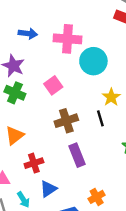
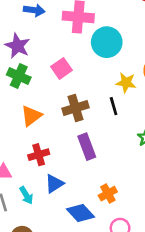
yellow star: (111, 97) -> (126, 83), turned -30
orange triangle: (15, 135) -> (31, 116), moved

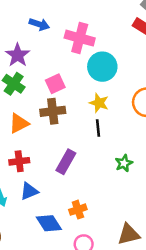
yellow star: (126, 83) -> (99, 103), moved
brown cross: (75, 108) -> (53, 111), moved
purple rectangle: (87, 147) -> (66, 162), turned 40

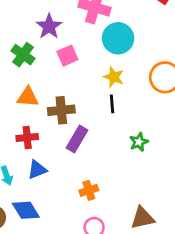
purple star: (18, 55) -> (49, 26), moved
brown cross: (53, 111) -> (61, 110), moved
orange triangle: (19, 123) -> (28, 97), turned 30
blue diamond: (49, 223) -> (26, 210), moved

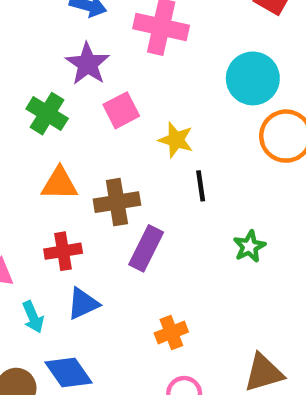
cyan circle: (118, 38) -> (253, 78), moved
yellow star: (114, 77) -> (176, 140), moved

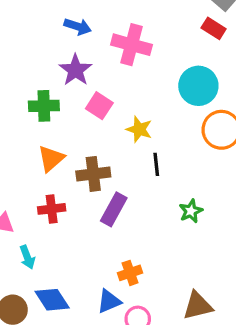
pink square: (121, 110) -> (99, 106), turned -32
green cross: (47, 114) -> (44, 106), turned -36
orange triangle: (59, 184) -> (51, 159), turned -44
blue triangle: (83, 304) -> (109, 301), moved

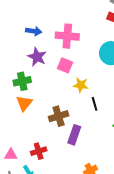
pink square: (99, 106) -> (65, 65), moved
orange triangle: (51, 159) -> (24, 103), moved
red cross: (52, 209) -> (39, 151), moved

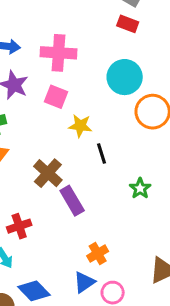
brown cross: (59, 116) -> (48, 173), turned -30
purple rectangle: (74, 135) -> (72, 201), turned -48

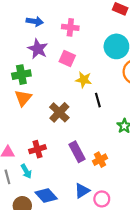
pink cross: (59, 53) -> (70, 27), size x0.7
purple rectangle: (72, 201) -> (77, 152), moved
orange cross: (98, 254) -> (100, 160), moved

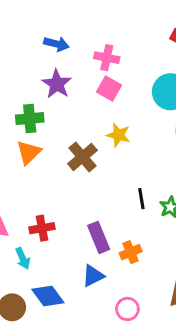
pink square: (67, 59) -> (109, 89), moved
black line: (98, 100) -> (141, 199), moved
brown cross: (59, 112) -> (82, 157), moved
blue triangle: (82, 191) -> (93, 276), moved

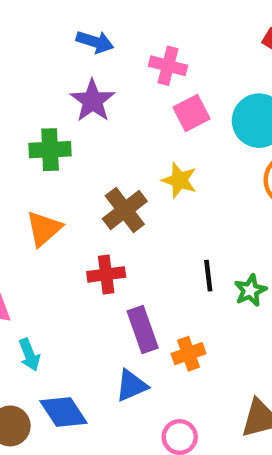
pink square: (109, 89) -> (192, 113), moved, turned 30
orange triangle: (29, 152) -> (44, 229), moved
red cross: (42, 228) -> (106, 274), moved

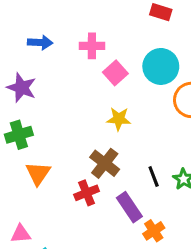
purple star: (93, 101) -> (22, 88), moved
green cross: (50, 150) -> (19, 135), moved
brown cross: (125, 210) -> (105, 163), moved
purple rectangle: (143, 330) -> (129, 207), moved

